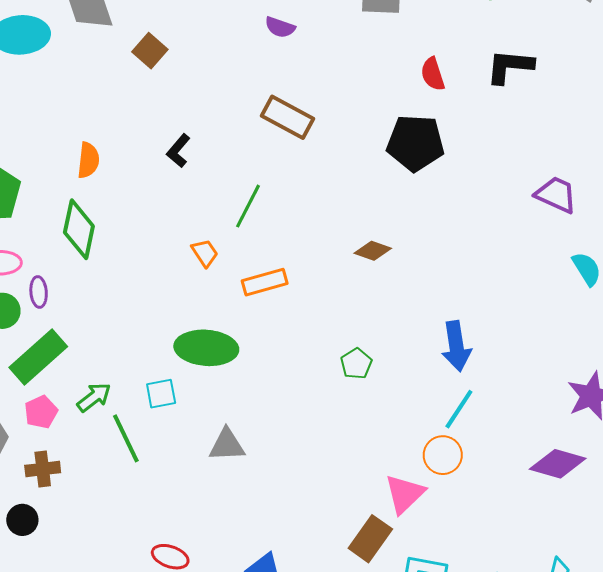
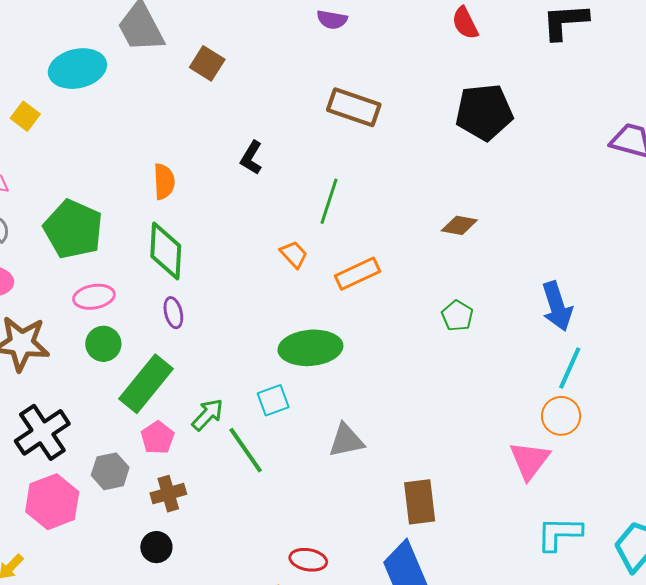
red semicircle: (433, 74) -> (465, 23), moved
purple ellipse: (39, 292) -> (173, 313), moved
green pentagon: (356, 364) -> (457, 316), moved
brown rectangle: (370, 539) -> (420, 502), moved, turned -33

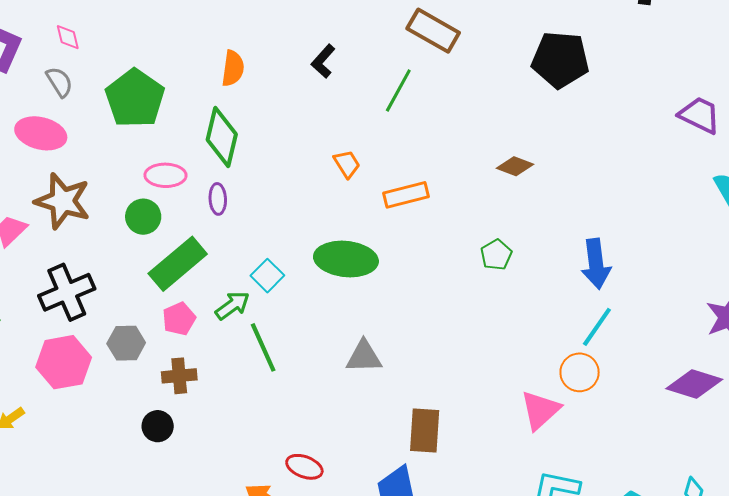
green line: (329, 201) -> (398, 91), moved
pink ellipse: (94, 297) -> (165, 175), moved
cyan square: (273, 400) -> (267, 276), moved, turned -36

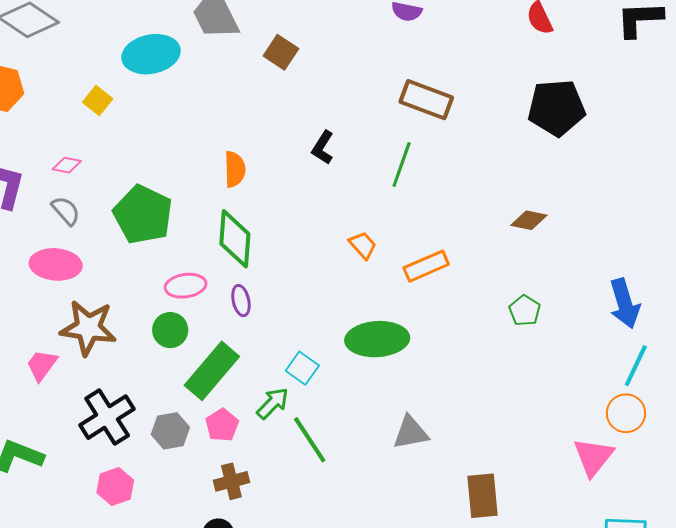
pink diamond: (68, 37) -> (67, 165), turned -56
gray hexagon: (126, 343) -> (170, 431), moved
pink hexagon: (64, 362) -> (115, 487), size x0.7

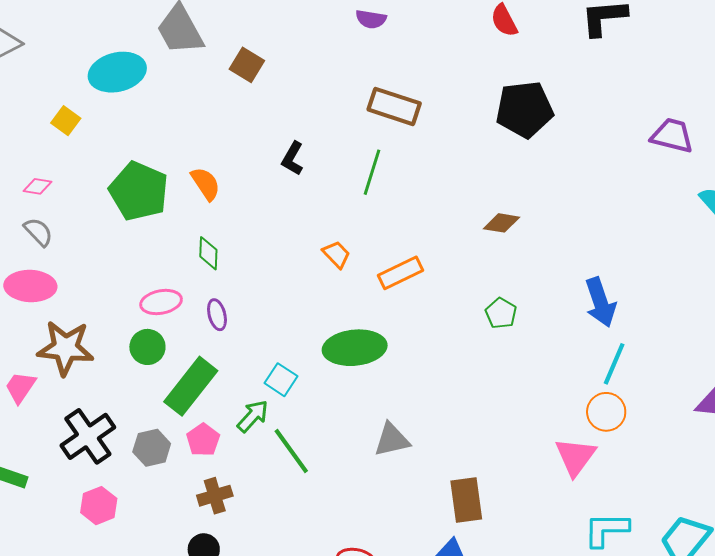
orange semicircle: (235, 169) -> (206, 184), turned -30
green pentagon: (143, 215) -> (139, 191), moved
green diamond: (235, 239) -> (208, 253), size x0.6

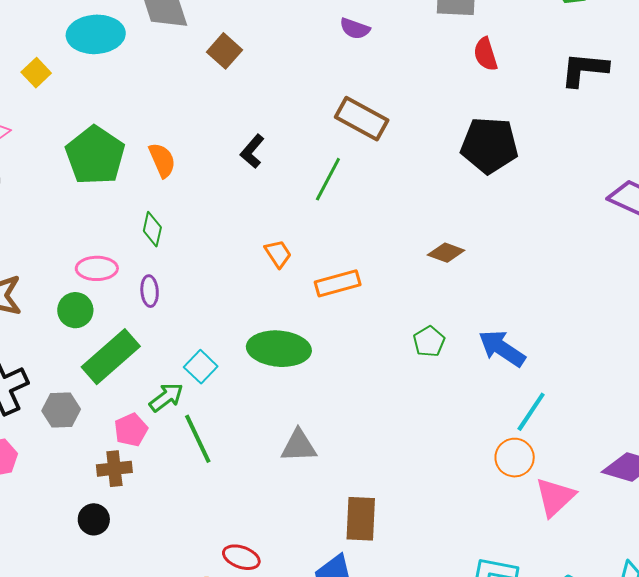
blue arrow: (600, 302) -> (502, 348), moved, turned 132
pink pentagon: (203, 440) -> (131, 430), moved
pink triangle: (575, 457) -> (555, 497), moved

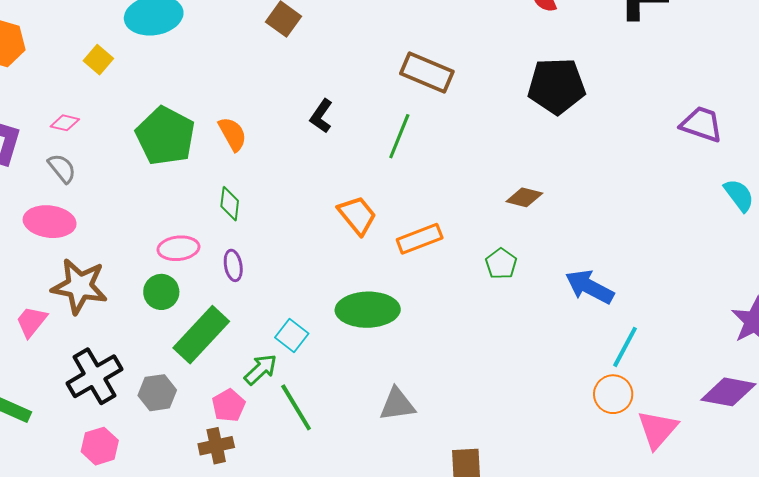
orange trapezoid: (278, 254) -> (357, 215), size x1.4
green pentagon: (429, 341) -> (501, 264), moved

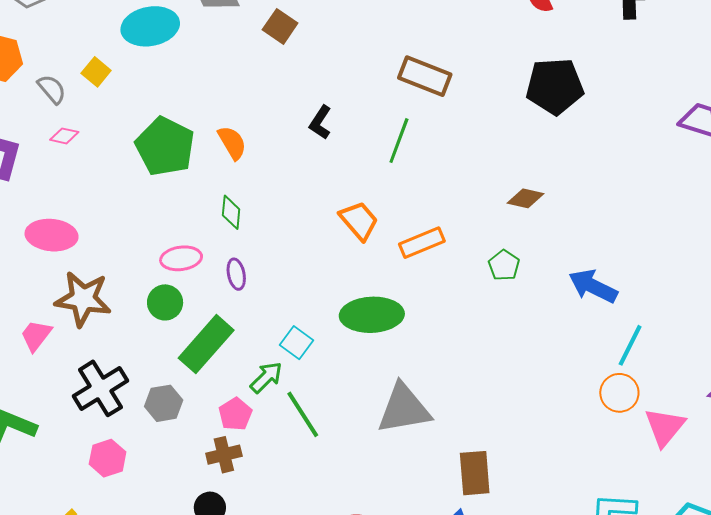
gray semicircle: (62, 168) -> (52, 89), moved
gray triangle: (397, 404) -> (404, 409), size x1.5

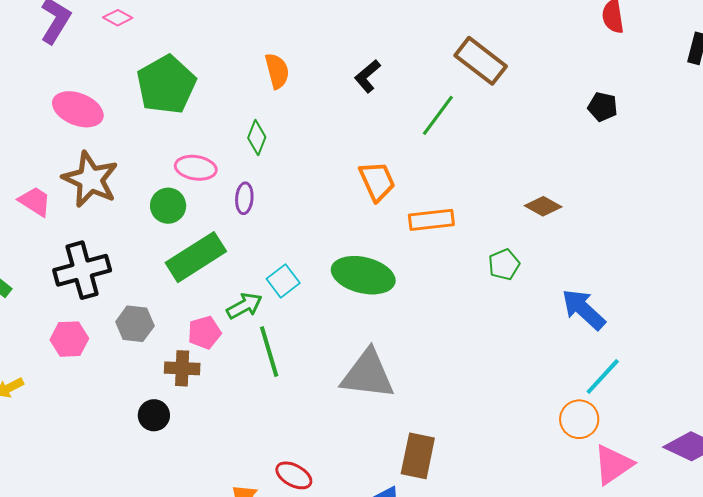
black pentagon: (555, 86) -> (603, 107), size x0.5
green pentagon: (165, 146) -> (166, 85), moved
pink trapezoid: (36, 336) -> (35, 201), turned 69
gray hexagon: (164, 403) -> (135, 324), moved

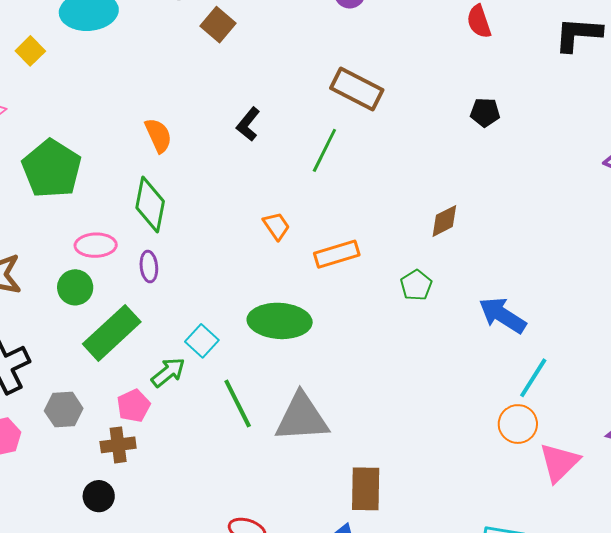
green diamond: (257, 137) -> (150, 204), size x1.6
orange trapezoid: (377, 181) -> (276, 226), size x0.7
brown diamond: (543, 206) -> (444, 221), turned -45
green line: (269, 352) -> (238, 403), moved

